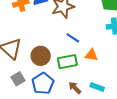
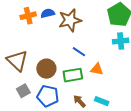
blue pentagon: (43, 83) -> (48, 96), turned -30

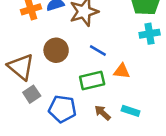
brown circle: (46, 69) -> (56, 50), moved
gray square: (23, 91) -> (32, 94), moved

